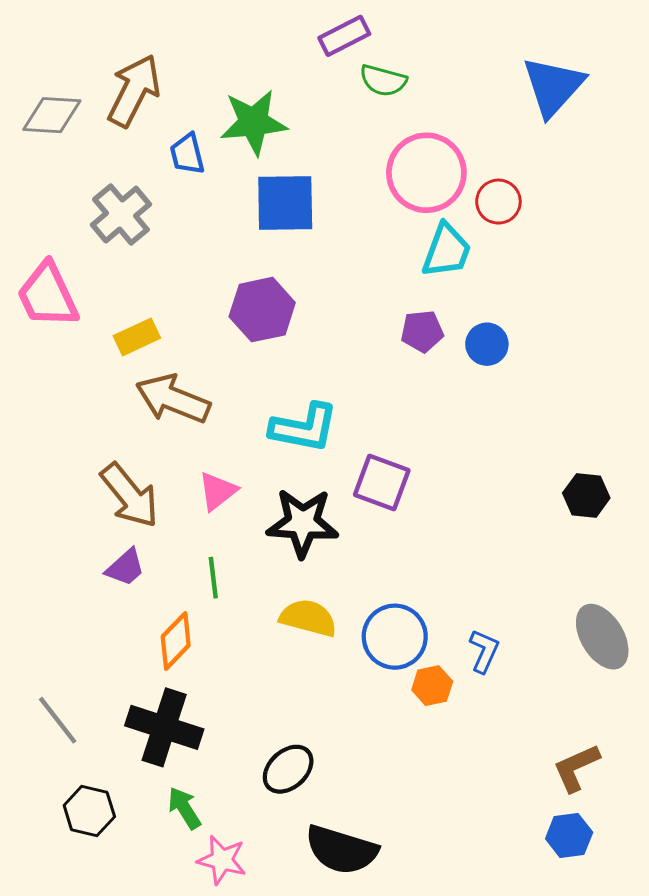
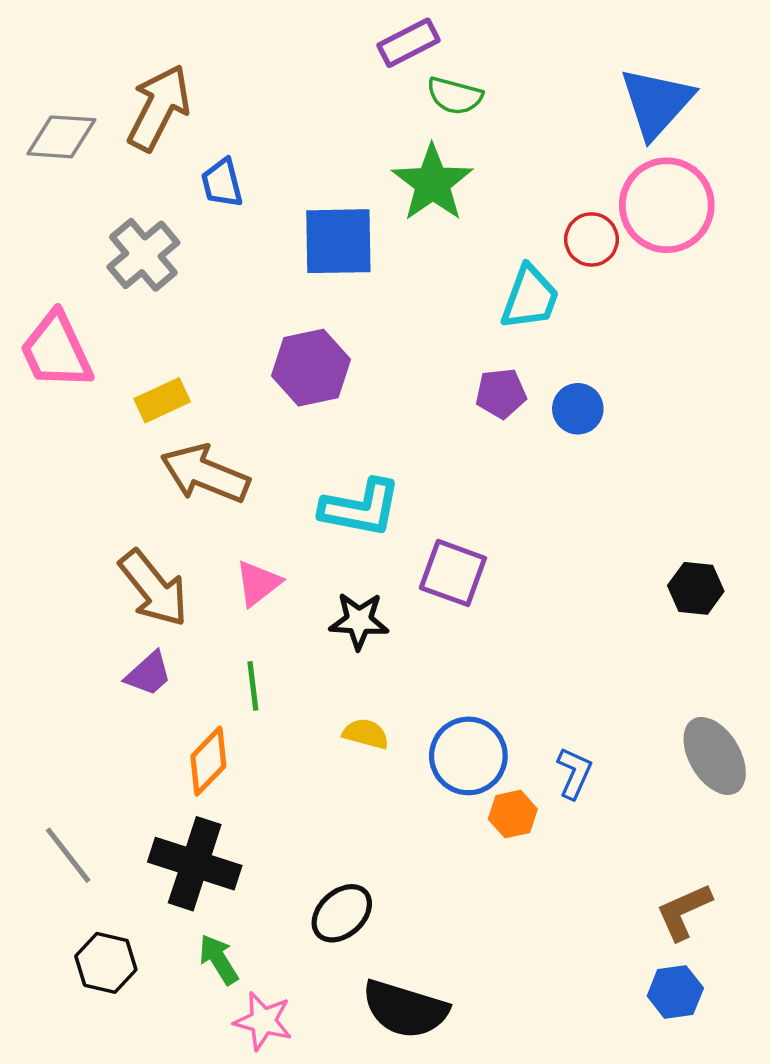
green star: (254, 122) -> (432, 183), moved, turned -30
pink circle: (426, 173) -> (667, 205), moved
black star: (303, 523) -> (359, 621), size x0.7
yellow semicircle: (308, 618) -> (366, 734), size x0.7

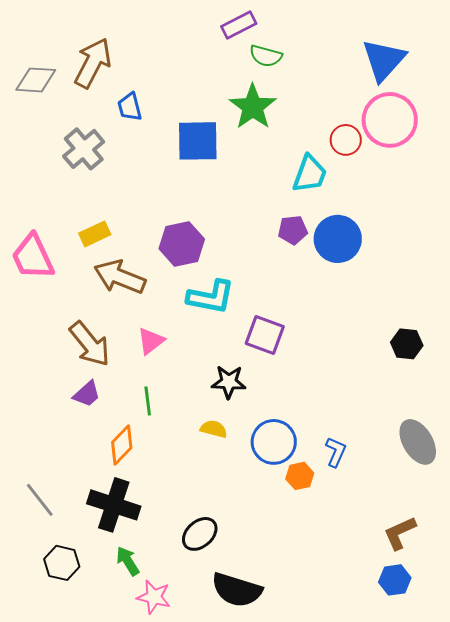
pink trapezoid: (56, 351) -> (33, 257), moved
purple hexagon: (311, 368) -> (182, 244), moved
blue circle: (578, 409) -> (338, 239), size x1.6
black star: (359, 621) -> (229, 382), moved

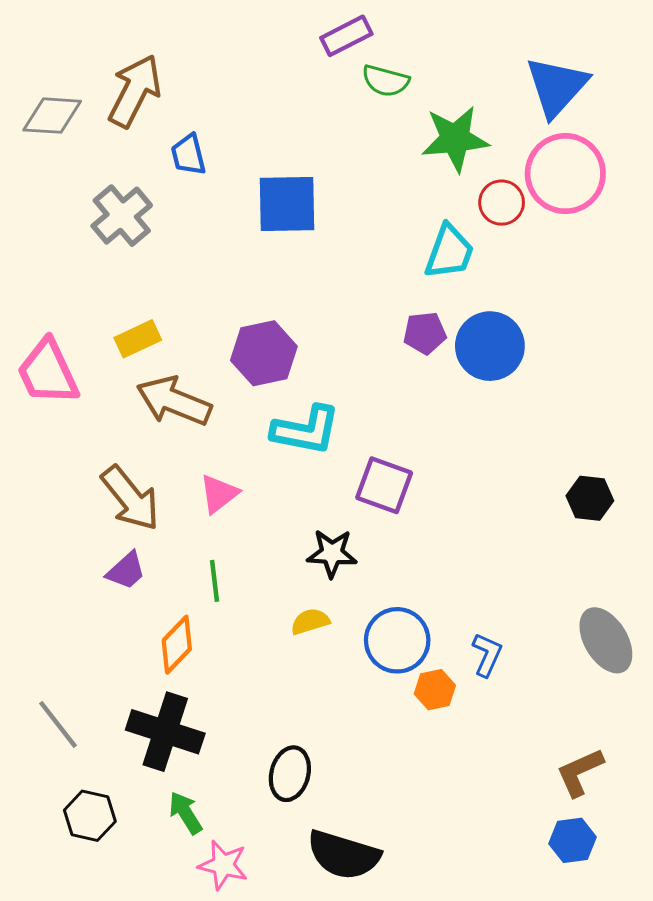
green star: (253, 107) -> (455, 139), moved, turned 30
yellow semicircle: (214, 429) -> (310, 621), turned -32
black ellipse: (200, 534) -> (290, 774), turned -33

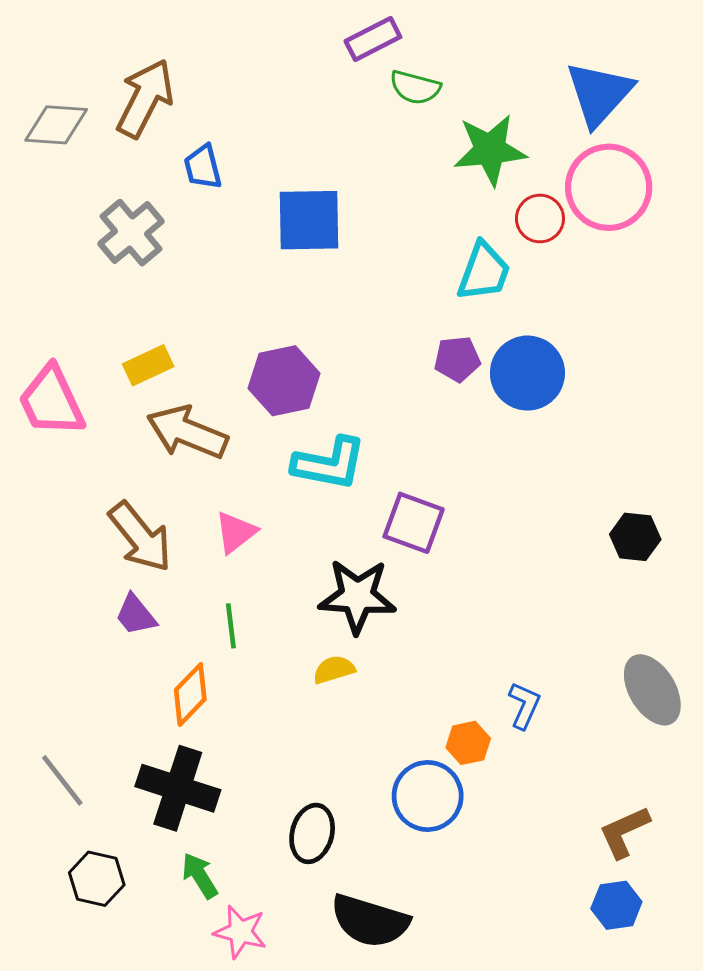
black star: (332, 553) -> (357, 596), size x1.4
purple trapezoid: (126, 571) -> (136, 615), turned 93
blue circle: (397, 640) -> (428, 796), moved

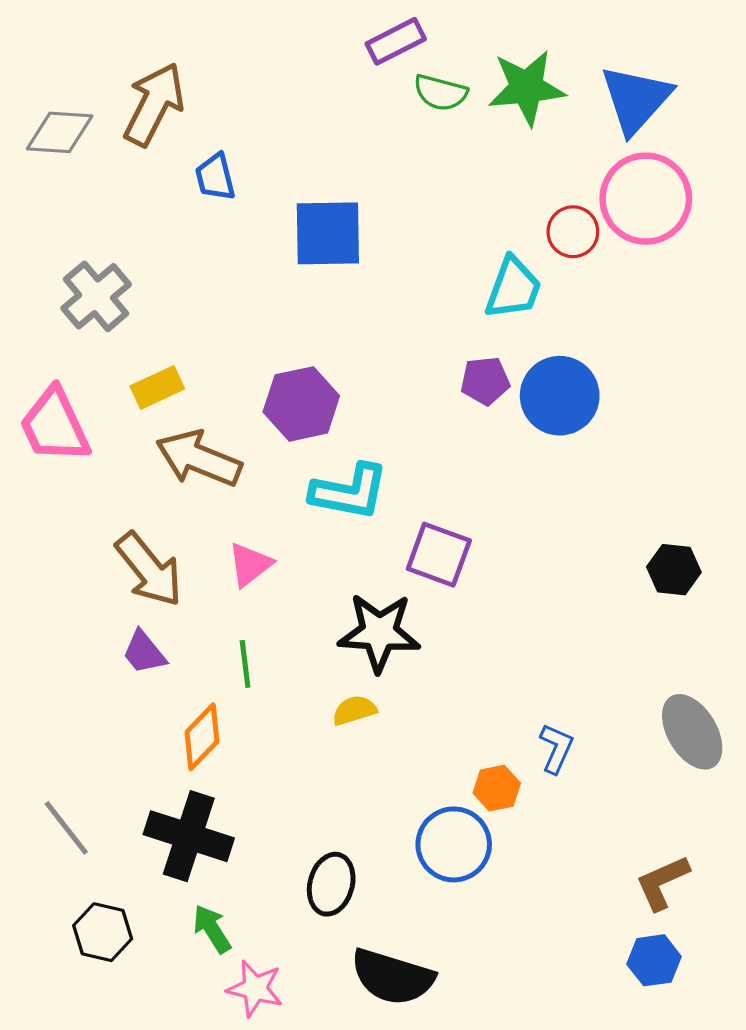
green star: (490, 150) -> (527, 88), moved
gray cross: (131, 233) -> (96, 296), moved

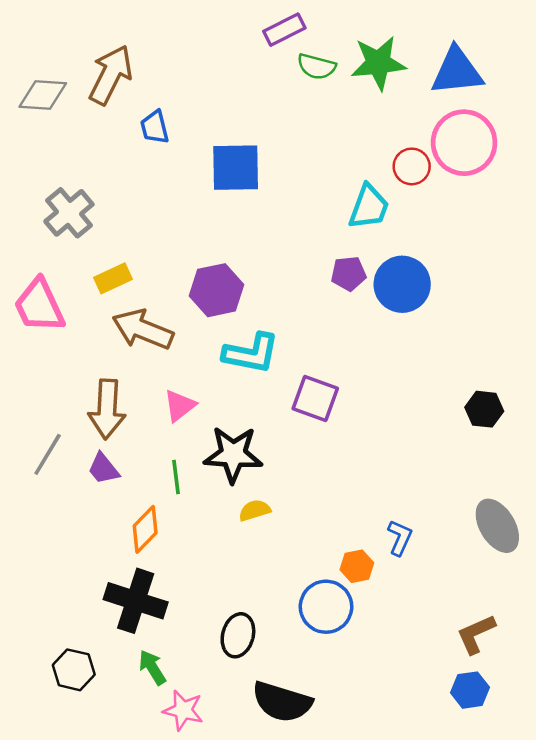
blue triangle: (636, 99) -> (457, 71), turned 42
brown arrow: (149, 570) -> (107, 409), turned 42
black star: (379, 632) -> (233, 454), moved
gray line: (66, 828) -> (48, 454), moved, turned 69

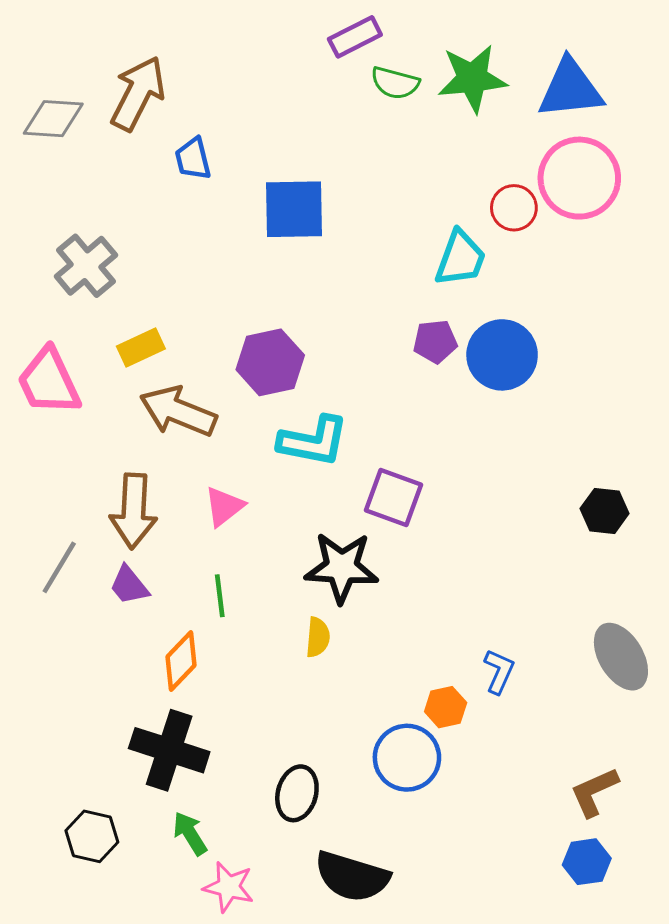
black star: (233, 454) -> (342, 567), moved
yellow semicircle: (255, 510) -> (318, 637), turned 112

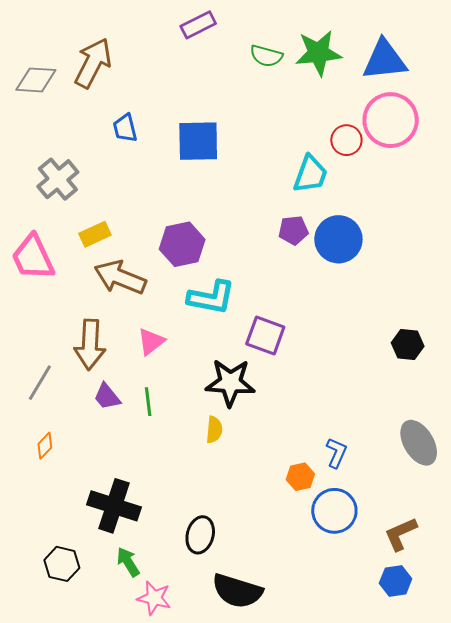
purple rectangle: (355, 37) -> (198, 25), moved
blue trapezoid: (193, 159) -> (125, 128), moved
purple trapezoid: (129, 585) -> (107, 397), moved
orange diamond: (181, 661) -> (45, 446), moved, size x0.7
blue circle: (407, 758) -> (334, 511), moved

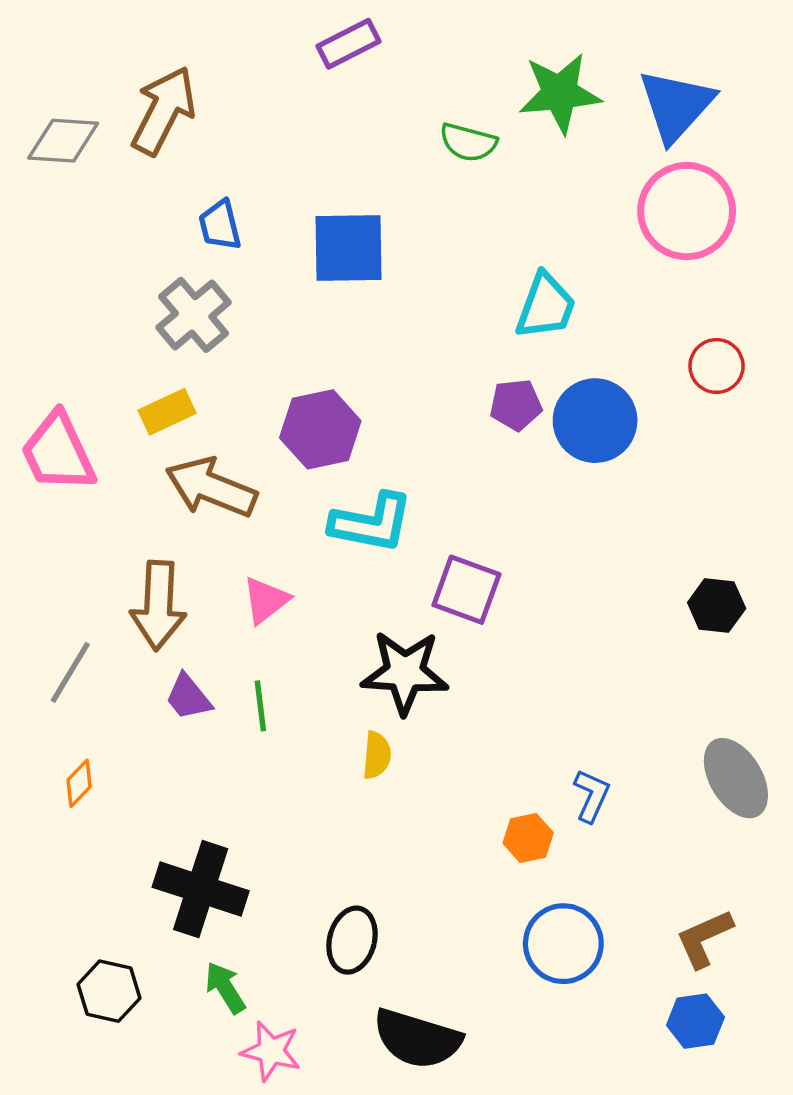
green semicircle: (266, 56) -> (468, 142), moved
blue triangle: (385, 60) -> (676, 105), turned -42
red circle: (346, 140) -> (717, 366), moved
gray cross: (58, 179) -> (194, 315), moved
blue circle: (334, 511) -> (563, 944), moved

